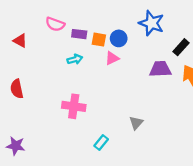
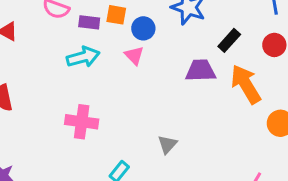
orange square: (99, 40) -> (116, 15), moved
pink triangle: (112, 58) -> (134, 56), turned -48
cyan arrow: (75, 59) -> (83, 57), size x1.5

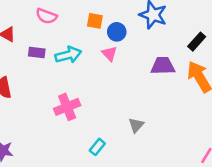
purple rectangle: (89, 22) -> (37, 52), moved
black rectangle: (229, 40) -> (197, 42), moved
pink cross: (82, 122) -> (67, 107), turned -30

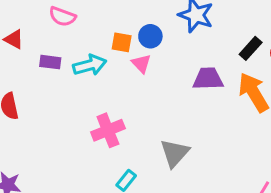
orange square: (95, 21) -> (122, 42), moved
pink cross: (67, 107) -> (108, 130), moved
gray triangle: (136, 125) -> (175, 153), size x1.5

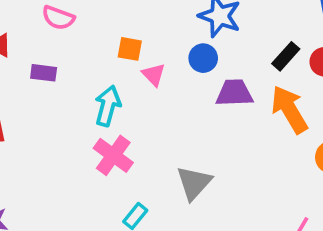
blue circle: (150, 36) -> (203, 58), moved
cyan arrow: (90, 65) -> (108, 106), moved, turned -60
pink cross: (108, 130) -> (113, 155), turned -32

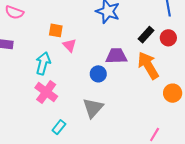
blue circle: (203, 58) -> (98, 74), moved

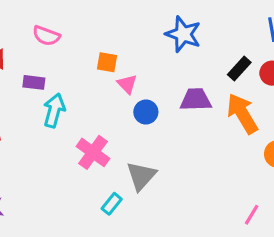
cyan arrow: (43, 63) -> (54, 110), moved
blue circle: (98, 74) -> (146, 112), moved
gray triangle: (93, 108) -> (141, 176), moved

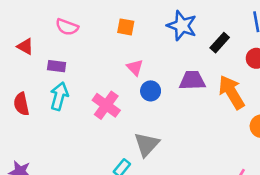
orange square: (107, 62) -> (126, 27), moved
black rectangle: (239, 68) -> (220, 43), moved
cyan arrow: (54, 110) -> (59, 96), moved
pink cross: (93, 152) -> (106, 105), moved

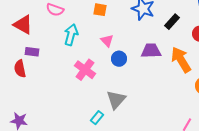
red triangle: (25, 47) -> (23, 25), size x1.5
purple rectangle: (57, 66) -> (32, 52), moved
cyan arrow: (59, 96) -> (71, 35), moved

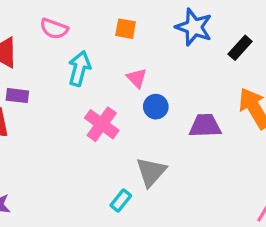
purple trapezoid: (151, 51) -> (205, 126), moved

